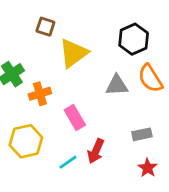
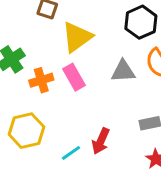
pink rectangle: (75, 117) -> (74, 77), moved

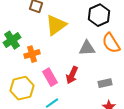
pink rectangle: (74, 77) -> (50, 77), moved
red arrow: (101, 141) -> (72, 75), moved

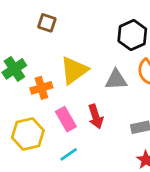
yellow triangle: (56, 25) -> (74, 70), moved
red arrow: (72, 75) -> (96, 116), turned -42

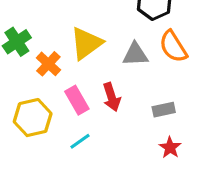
orange cross: (41, 88) -> (48, 64), turned -30

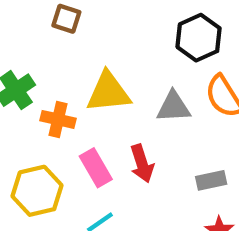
yellow triangle: (86, 43) -> (108, 92), turned 30
orange cross: (48, 64) -> (58, 119), turned -30

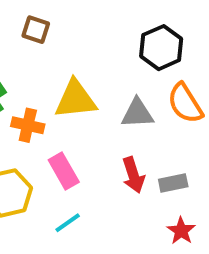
red arrow: (142, 164) -> (133, 175), moved

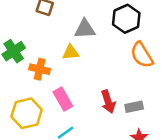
yellow triangle: (76, 99) -> (71, 52), size x0.6
gray triangle: (137, 113) -> (85, 29), moved

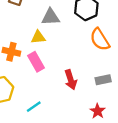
pink rectangle: (63, 99) -> (36, 62), moved
gray rectangle: (134, 107) -> (103, 80), moved

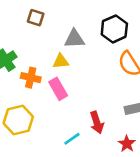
red arrow: (71, 80) -> (97, 123), moved
cyan line: (34, 107) -> (72, 139), moved

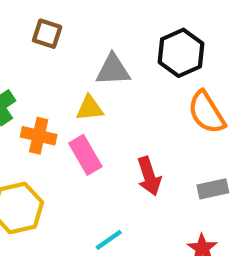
red arrow: (97, 123) -> (149, 176), moved

